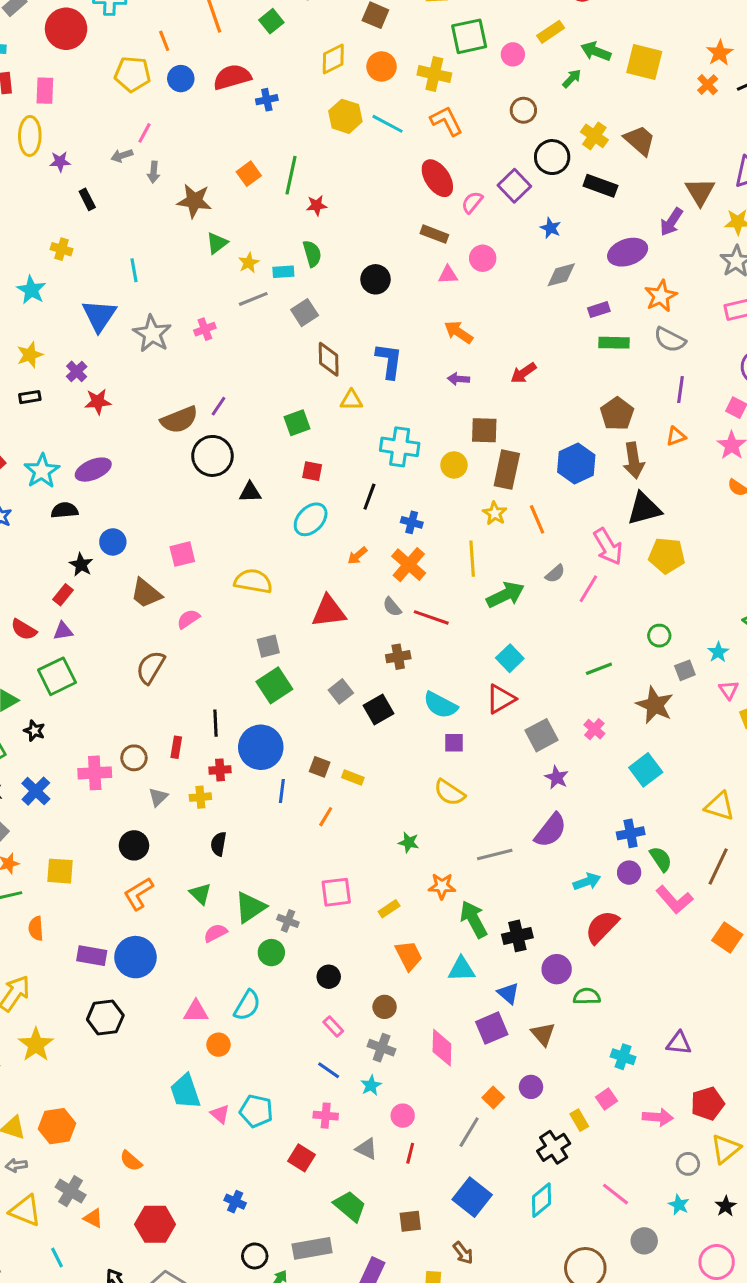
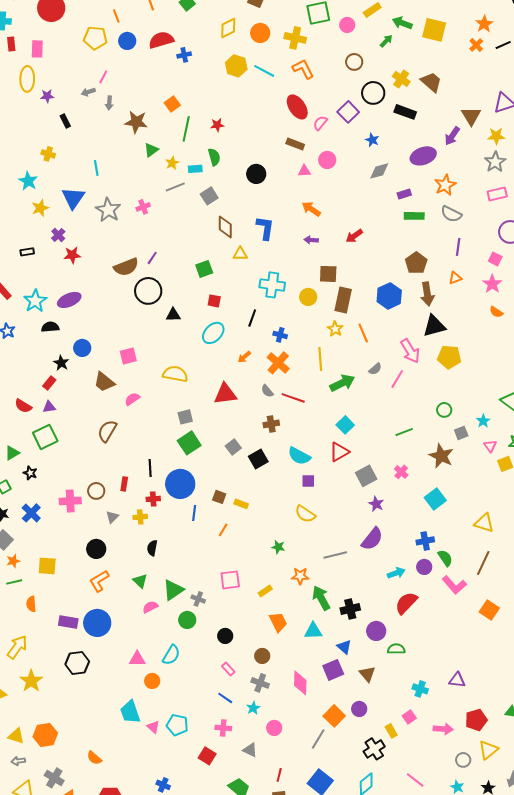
green line: (291, 175) -> (186, 129), moved
yellow star: (30, 355) -> (40, 208), moved
orange square: (493, 1097) -> (334, 716), size x1.5
red line: (410, 1153) -> (279, 775), moved

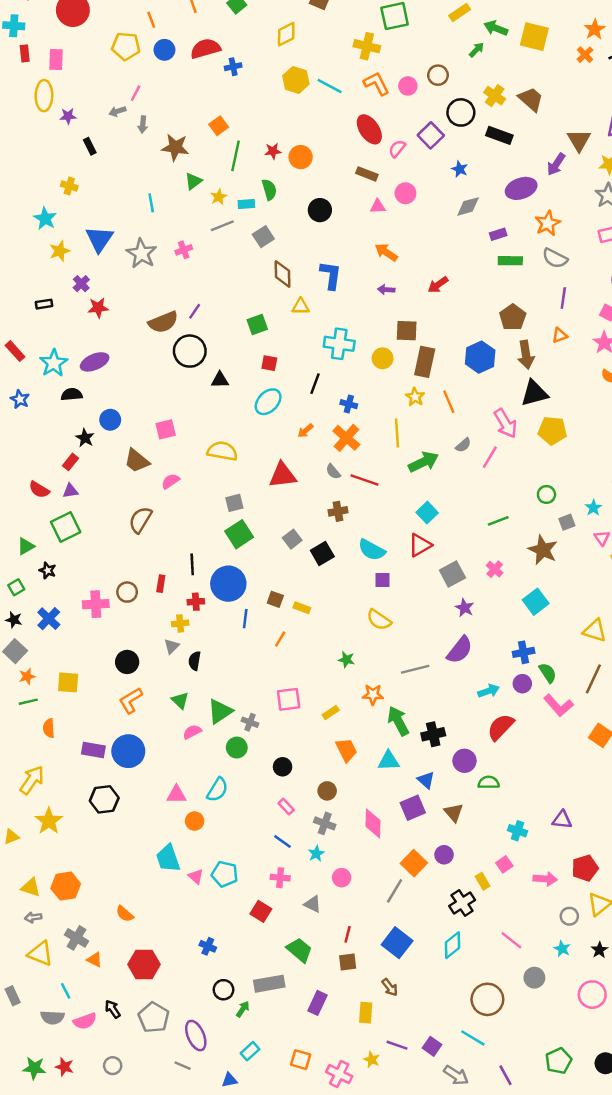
pink circle: (347, 25) -> (408, 86), moved
orange circle: (260, 33) -> (301, 157), moved
cyan line: (96, 168) -> (151, 203), moved
gray triangle: (112, 517) -> (172, 646), moved

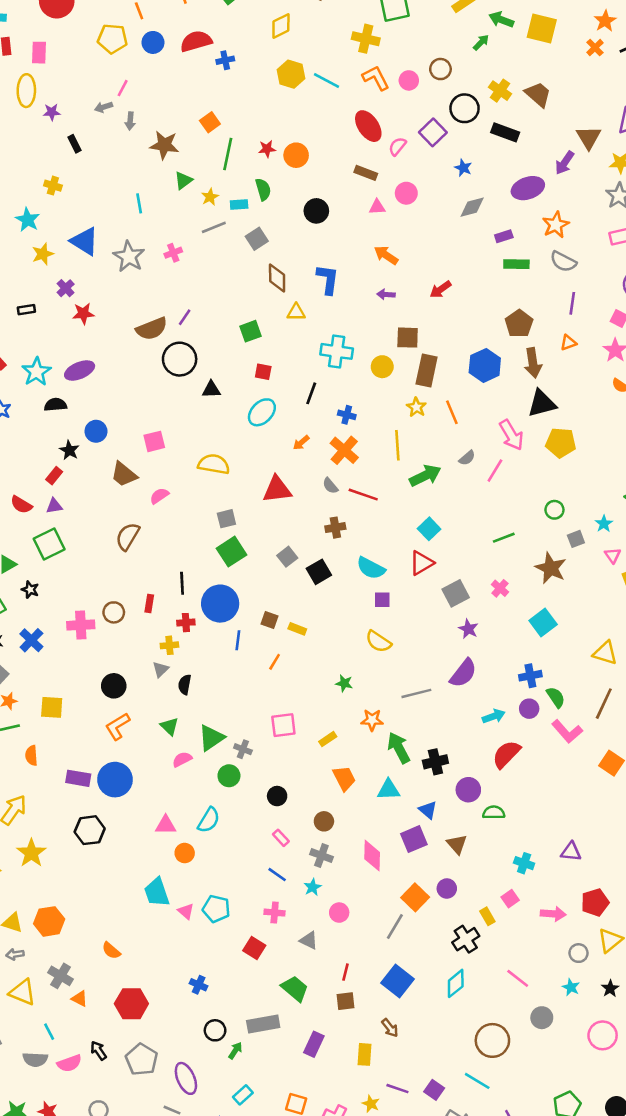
blue triangle: (99, 239) -> (85, 241), turned -32

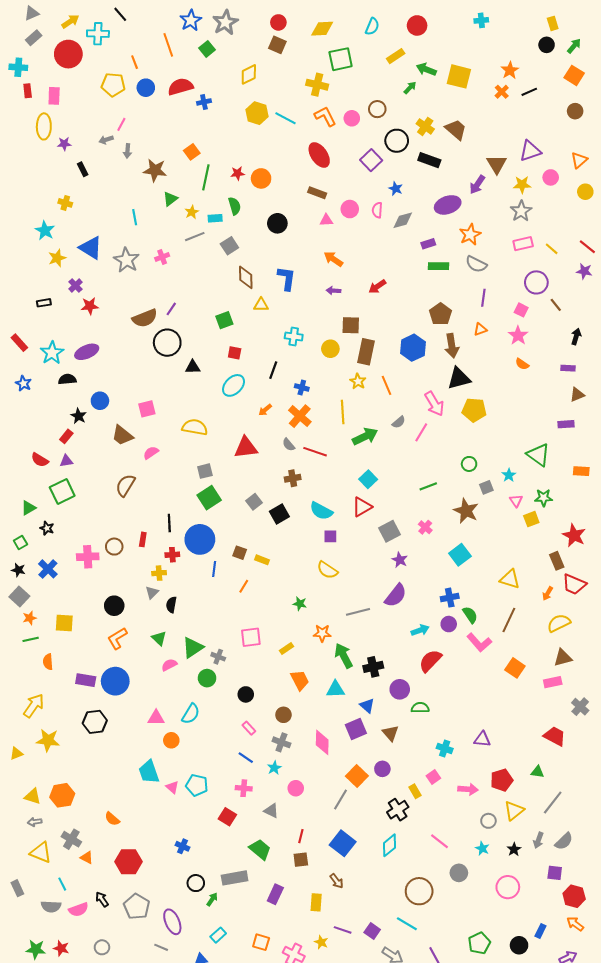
pink semicircle: (397, 146) -> (377, 210), moved, turned -35
cyan cross: (337, 351) -> (294, 336), size x0.7
yellow star: (31, 853) -> (48, 740), turned -30

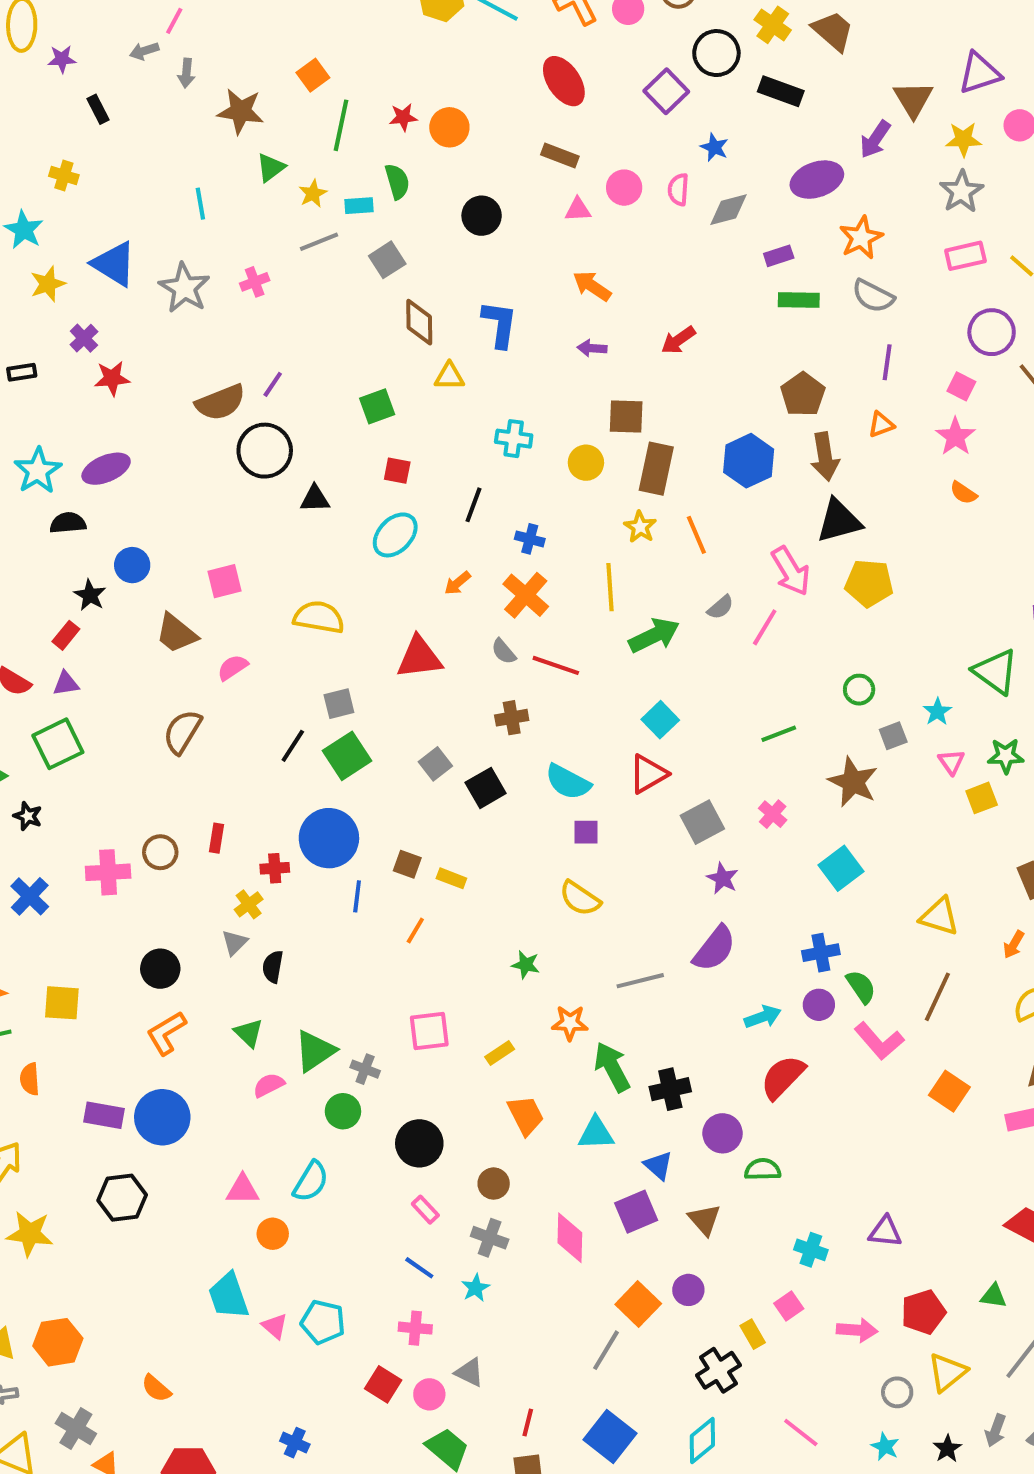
black line: (169, 523) -> (293, 746), moved, turned 36
yellow cross: (159, 573) -> (249, 904), turned -32
black circle: (246, 694) -> (419, 1143), size x1.5
pink circle: (296, 788) -> (429, 1394), moved

